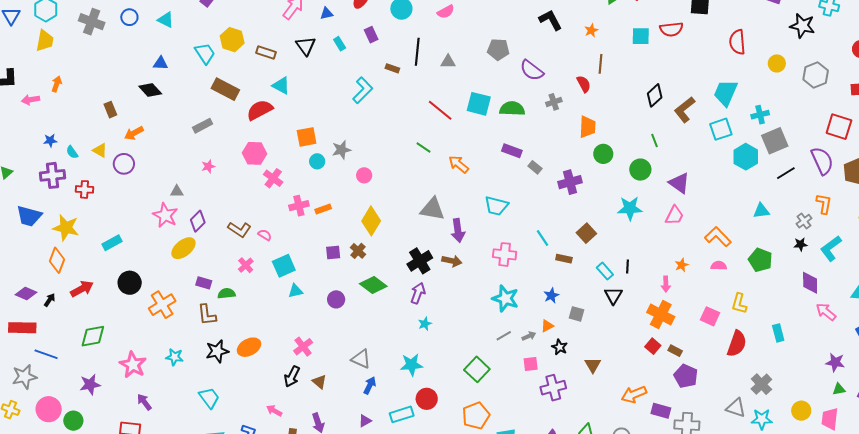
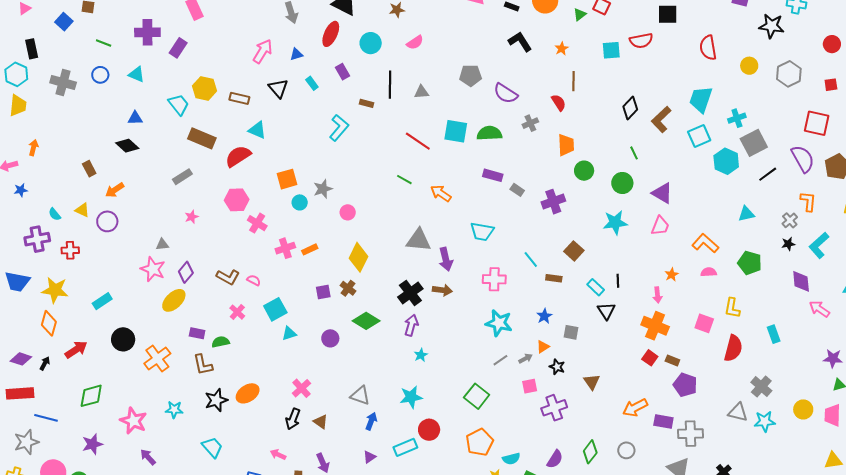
blue star: (50, 141) -> (21, 190), moved

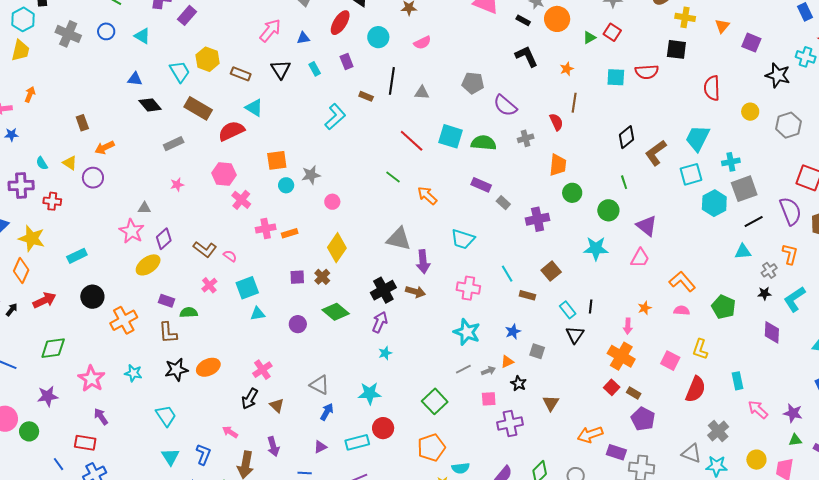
black diamond: (127, 146) -> (150, 105), moved
cyan triangle: (746, 214) -> (743, 252), moved
pink arrow: (819, 309) -> (758, 410), moved

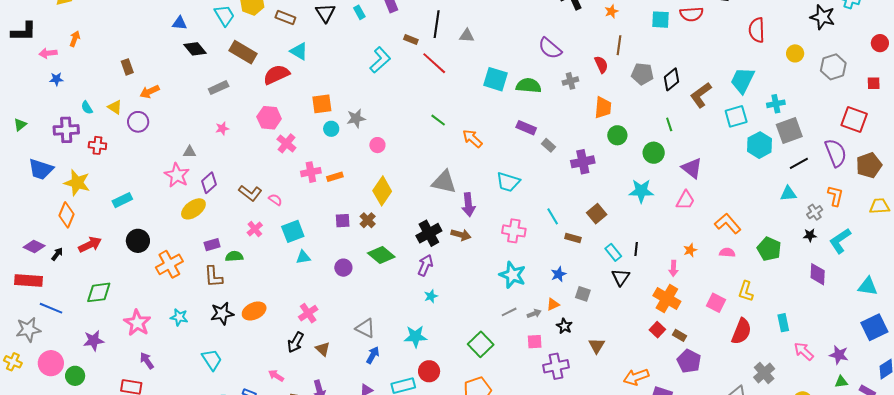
gray pentagon: (473, 83) -> (642, 74), moved
red line: (412, 141) -> (434, 63), moved
purple rectangle: (166, 301) -> (212, 245), turned -35

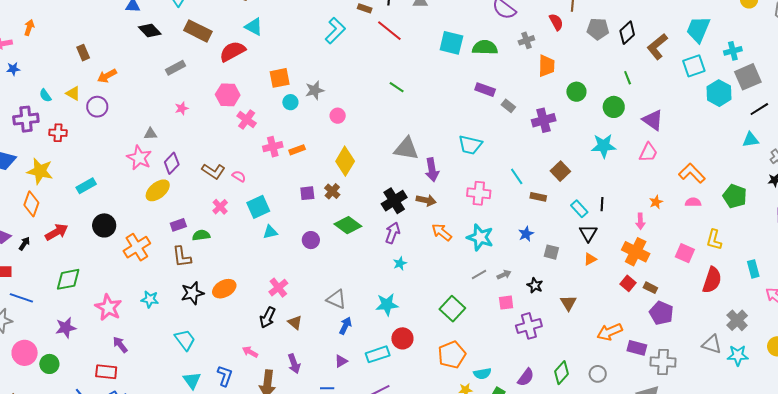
orange trapezoid: (603, 107) -> (546, 66), moved
orange arrow: (472, 139) -> (442, 232), moved
orange triangle: (553, 304) -> (590, 259), moved

